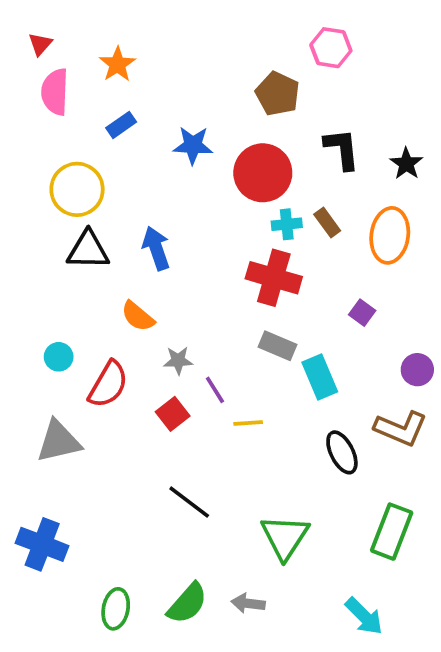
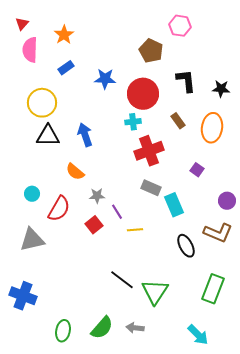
black star: (406, 164) -> (221, 89), turned -30
cyan cross: (287, 224) -> (133, 122), moved
red cross: (274, 278) -> (149, 151), turned -36
black line: (189, 502) -> (122, 280), moved

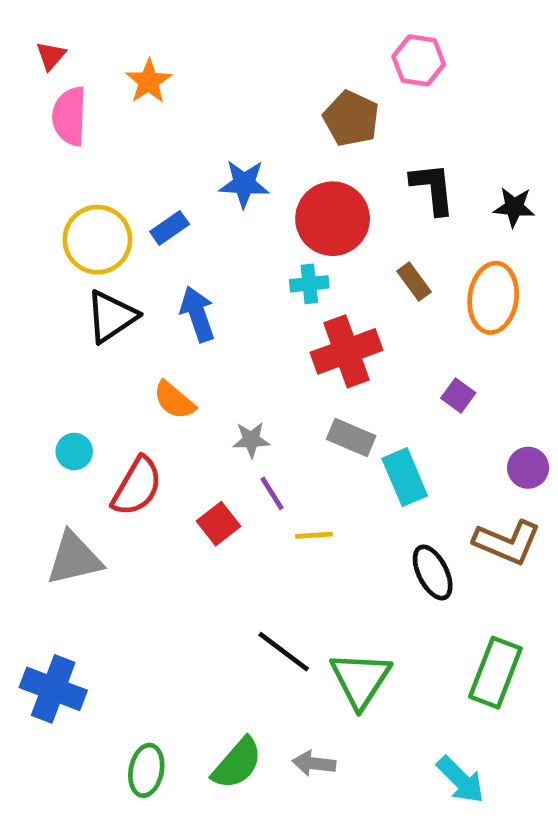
blue rectangle: (66, 68) -> (170, 228), moved
black triangle: (48, 136) -> (111, 316), turned -35
gray star: (97, 196) -> (251, 440), moved

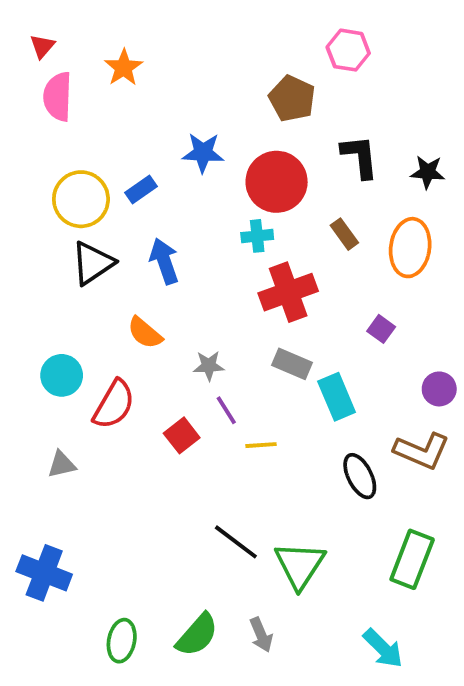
cyan circle: (74, 451) -> (62, 375), size x1.4
gray triangle: (74, 559) -> (62, 464), size x0.6
gray arrow: (314, 763) -> (261, 635), turned -120

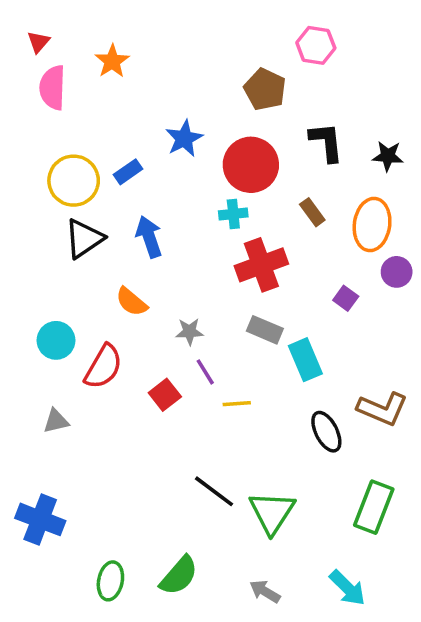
blue star: (203, 153) -> (184, 138), turned -30
purple circle: (439, 389) -> (397, 272), moved
gray arrow: (261, 635) -> (265, 591), moved, turned 144

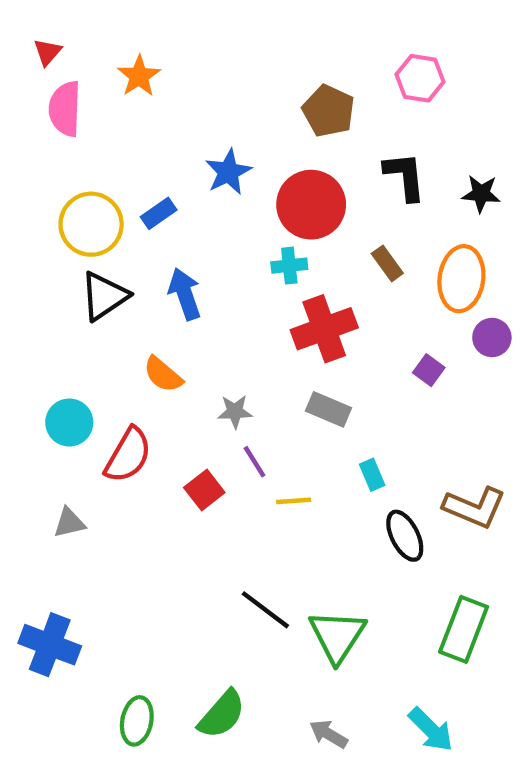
pink hexagon: (316, 45) -> (420, 78), moved
cyan rectangle: (305, 360) -> (372, 475), moved, size x0.6

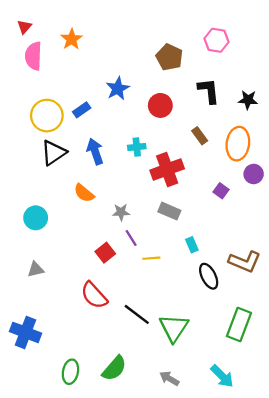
red circle: (311, 205) -> (160, 105), size x0.7
cyan cross: (289, 266) -> (137, 147), moved
red semicircle: (128, 455) -> (94, 295), moved, turned 108

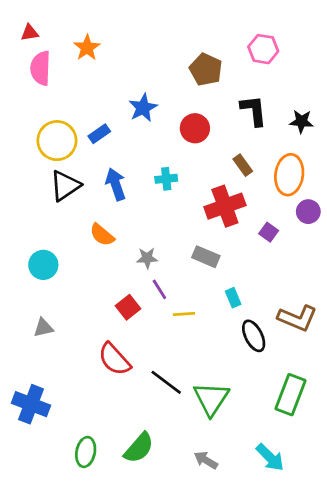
red triangle: (24, 27) -> (30, 33), turned 40
red cross: (167, 169) -> (225, 206), moved

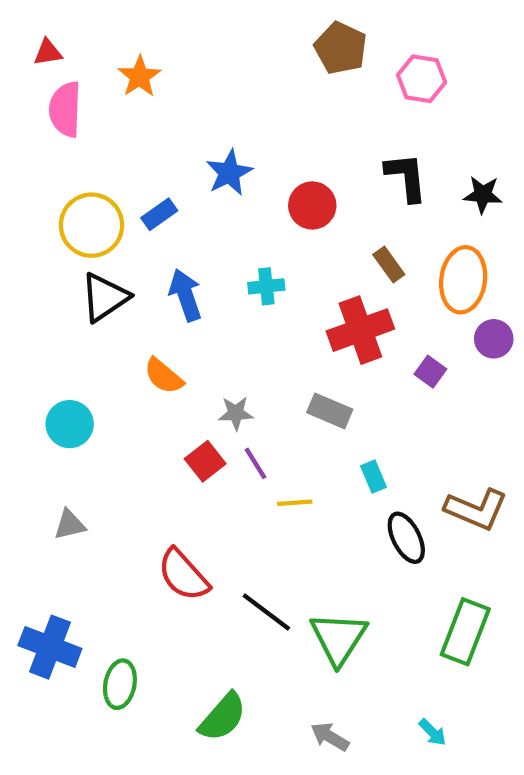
brown pentagon: (206, 70) -> (341, 48), moved
red square: (128, 307) -> (205, 461), moved
green ellipse: (86, 452) -> (120, 684), moved
cyan arrow: (270, 457) -> (433, 732), size x0.6

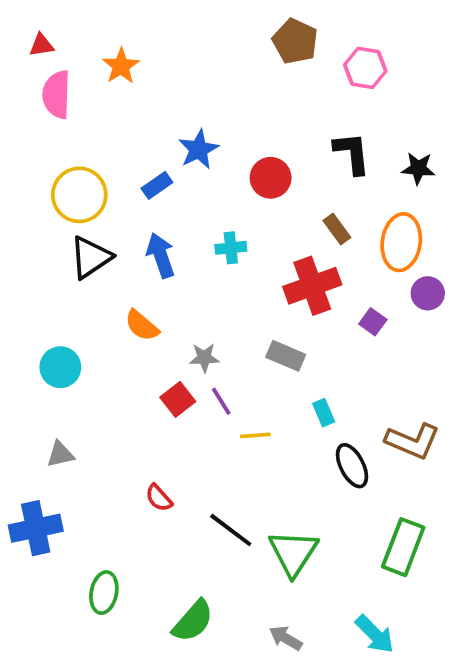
blue rectangle: (159, 214) -> (157, 185), moved
red semicircle: (183, 575) -> (159, 498), size x0.6
blue cross: (50, 647) -> (36, 528), moved, turned -33
cyan arrow: (433, 732) -> (375, 634), size x1.6

